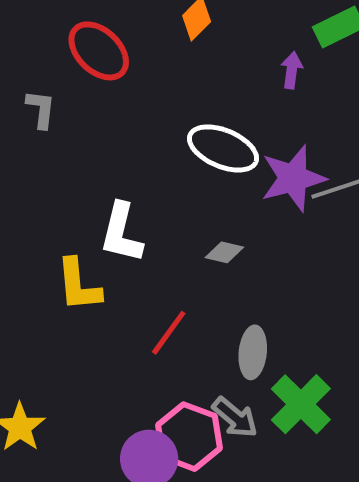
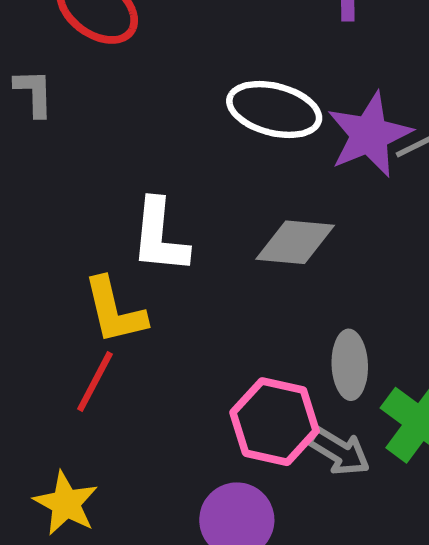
gray diamond: (224, 252) -> (295, 242), size x1.6
red line: (169, 333) -> (95, 382), moved
pink hexagon: (189, 437) -> (275, 422), moved

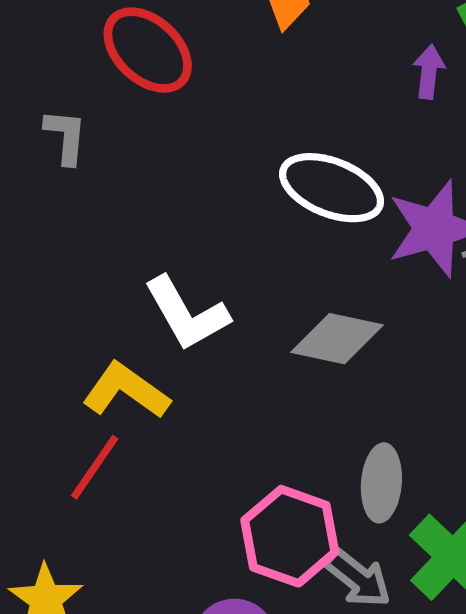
white L-shape: (160, 236) -> (187, 314), turned -42
yellow L-shape: (114, 311) -> (126, 391), turned 132

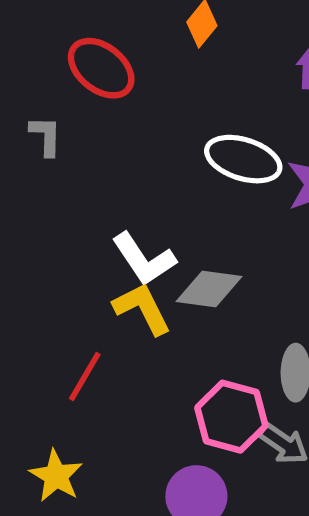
gray diamond: (337, 339) -> (209, 289), moved
yellow L-shape: (126, 391) -> (142, 309), moved, turned 32

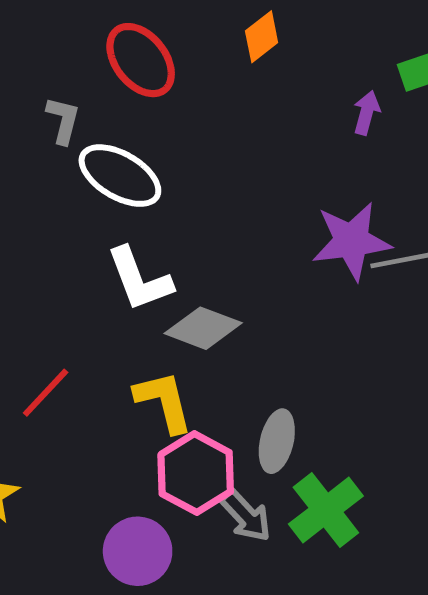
white ellipse: (243, 159) -> (120, 176), moved
yellow L-shape: (142, 309) -> (164, 402), moved

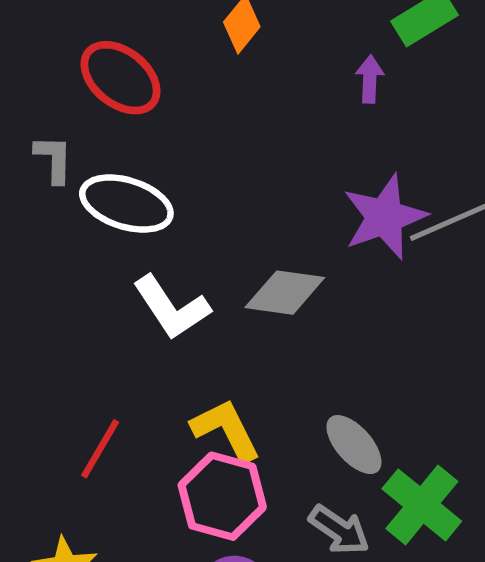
gray diamond: (203, 328) -> (285, 293), moved
gray ellipse: (277, 441) -> (354, 445), turned -42
pink hexagon: (196, 473) -> (222, 496), moved

